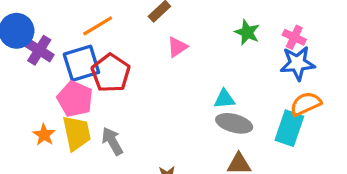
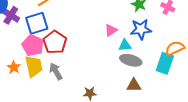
pink triangle: (177, 47) -> (111, 30), moved
blue star: (297, 63) -> (141, 29), moved
red pentagon: (111, 73) -> (55, 42), moved

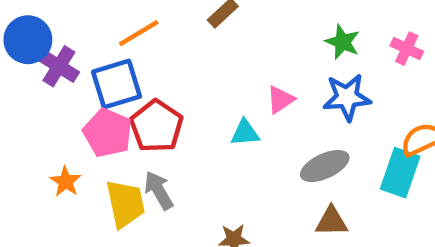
cyan triangle: (125, 45) -> (245, 133), moved
gray ellipse: (131, 60) -> (325, 166), turned -40
yellow trapezoid: (34, 66) -> (125, 204), moved

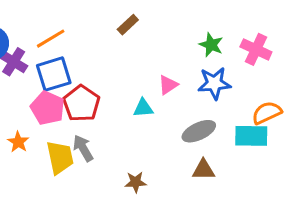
orange line: (139, 33) -> (51, 39), moved
pink cross: (407, 49) -> (256, 49), size x1.4
cyan rectangle: (400, 173) -> (251, 136), turned 72

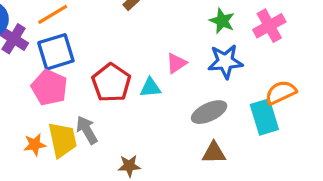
pink cross: (256, 49) -> (269, 26), turned 36
red pentagon: (82, 103) -> (111, 83), moved
cyan rectangle: (251, 136) -> (264, 117), turned 72
orange star: (18, 142) -> (35, 145), moved, turned 30
brown star: (136, 182) -> (129, 166), moved

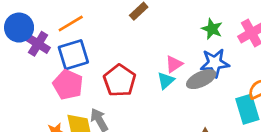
cyan triangle: (150, 88) -> (166, 81), moved, turned -36
gray ellipse: (209, 112) -> (201, 79), moved

